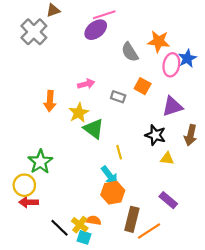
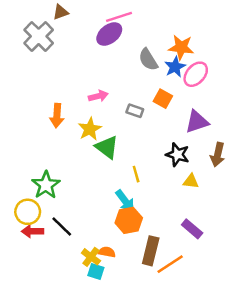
blue star: (187, 58) -> (175, 67), moved
pink ellipse: (171, 65) -> (196, 74), turned 30
black line: (60, 228) -> (62, 226), moved

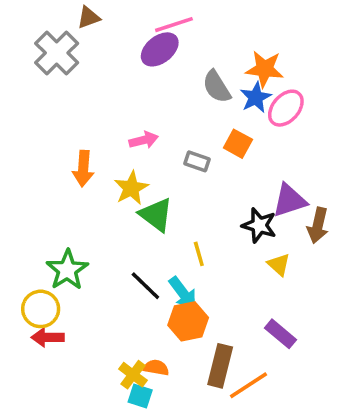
purple triangle: (197, 122) -> (289, 201), moved
yellow triangle: (191, 181) -> (279, 264), turned 35
black line: (62, 226) -> (145, 286), moved

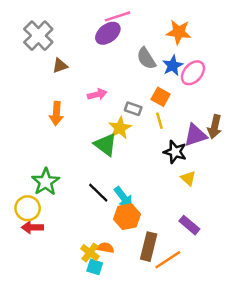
brown triangle: (89, 17) -> (60, 66), moved
orange star: (265, 69) -> (179, 32), moved
yellow star: (131, 188) -> (120, 128), moved
brown arrow: (318, 225) -> (215, 127), moved
yellow line: (199, 254) -> (159, 121), moved

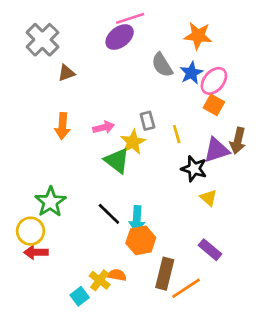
pink arrow: (97, 94) -> (104, 127), moved
orange square: (161, 97) -> (214, 105), moved
gray rectangle: (133, 109) -> (147, 121), turned 56
cyan arrow: (123, 197) -> (137, 219), turned 40
cyan square: (95, 267) -> (80, 296), moved, turned 35

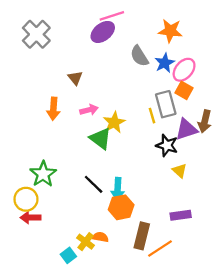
brown triangle: (66, 73) -> (75, 78), moved, turned -49
gray rectangle: (147, 121) -> (166, 104), moved, size x1.6
purple rectangle: (210, 250) -> (181, 215), turned -48

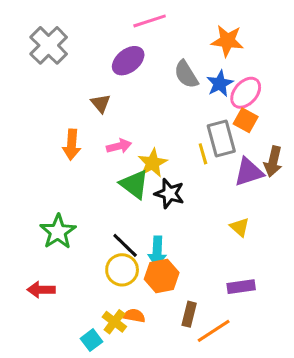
purple ellipse: (103, 32) -> (128, 61), moved
black star: (167, 145) -> (169, 194), moved
yellow circle: (26, 199) -> (122, 270), moved
brown rectangle: (142, 236) -> (189, 314), size x0.7

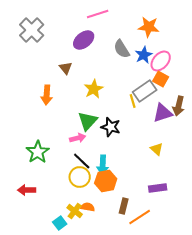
gray rectangle: (221, 139) -> (145, 91), turned 70
pink arrow: (119, 146) -> (78, 138), moved
yellow star: (153, 163) -> (94, 89), moved
green triangle: (134, 184) -> (88, 121), turned 35

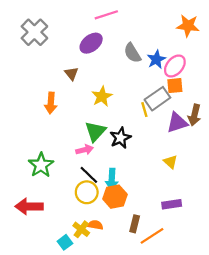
orange star: (149, 27) -> (188, 26), moved
orange square: (161, 79) -> (175, 86), turned -35
black star: (111, 127) -> (120, 138), turned 30
red arrow: (27, 190) -> (29, 206), size x1.4

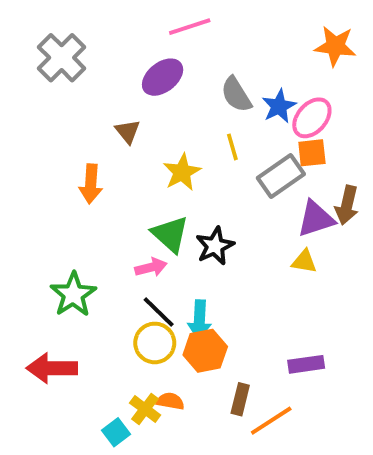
yellow line: (144, 110) -> (232, 147), moved
green triangle: (95, 131) -> (170, 234), turned -30
yellow triangle: (171, 162) -> (304, 261), moved, turned -32

